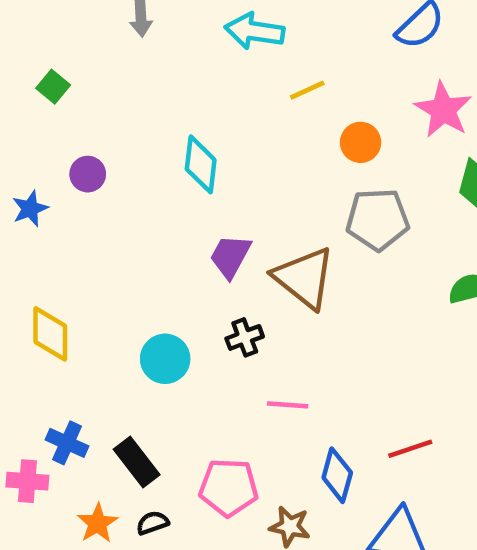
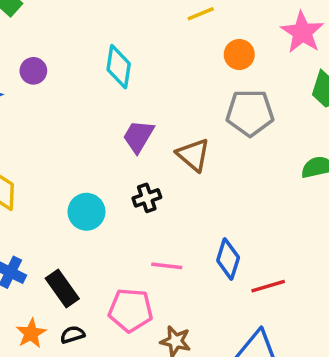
brown triangle: (304, 278) -> (193, 155), size x0.7
pink line: (288, 405) -> (167, 266), moved
blue diamond: (337, 475) -> (228, 259), moved

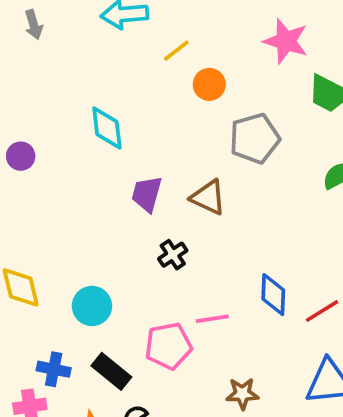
orange circle: (239, 55) -> (209, 84), moved
cyan circle: (86, 212) -> (92, 306), moved
pink pentagon: (131, 310) -> (168, 346), moved

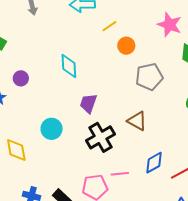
brown triangle: (208, 197) -> (137, 121), moved
black cross: (173, 255) -> (100, 137), size x1.8
blue diamond: (273, 295) -> (154, 163), turned 55
cyan circle: (92, 306) -> (52, 129), moved

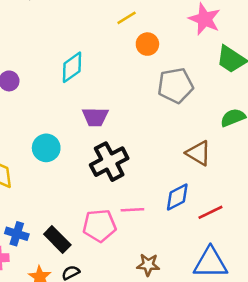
cyan diamond: (69, 66) -> (72, 67), turned 55
purple trapezoid: (88, 103) -> (95, 117), turned -110
brown triangle: (137, 121) -> (198, 153), moved

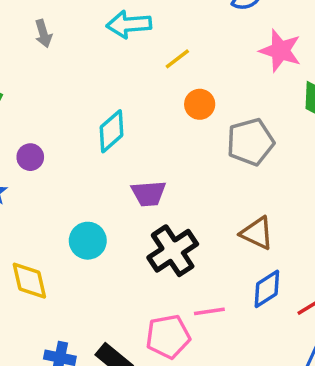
orange circle: (147, 44) -> (200, 104), moved
brown triangle: (198, 153) -> (257, 233), moved

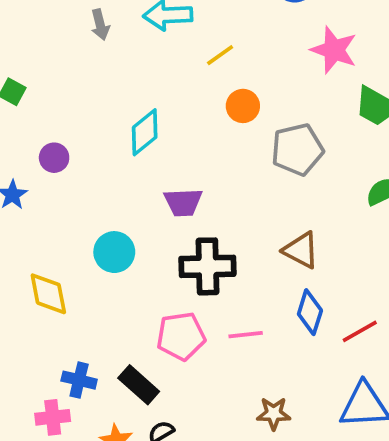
gray arrow: (43, 34) -> (100, 25), moved
black cross: (173, 251) -> (207, 266), turned 30
blue diamond: (267, 289) -> (310, 312), turned -42
pink pentagon: (168, 337) -> (181, 336), moved

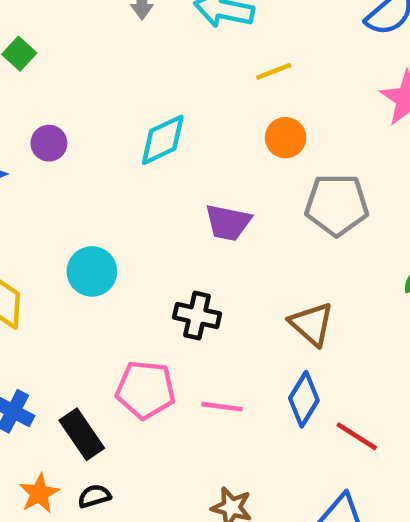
purple trapezoid: (183, 202) -> (228, 223), moved
black cross: (207, 266) -> (197, 316), size x0.7
red line: (360, 331) -> (357, 436), turned 48

